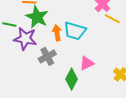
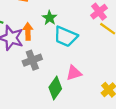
green star: (37, 17) -> (50, 18), moved, size x0.6
orange arrow: (57, 33) -> (28, 31), moved

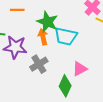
green star: (50, 18) -> (47, 22), size x1.5
orange arrow: (28, 31) -> (43, 37), moved

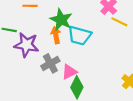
pink triangle: (80, 69) -> (69, 72), moved

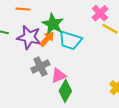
orange arrow: (56, 35) -> (47, 39), turned 49
purple star: (26, 45) -> (29, 37), moved

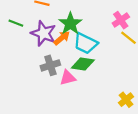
green diamond: (65, 91) -> (83, 64), moved, turned 60

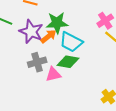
green star: (70, 24) -> (57, 23), turned 30

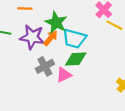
green star: (57, 23) -> (56, 23), turned -30

